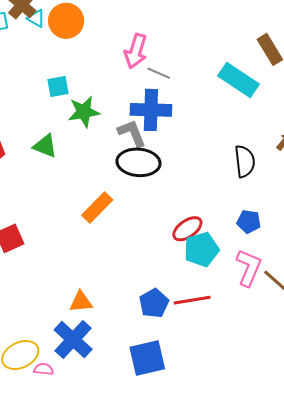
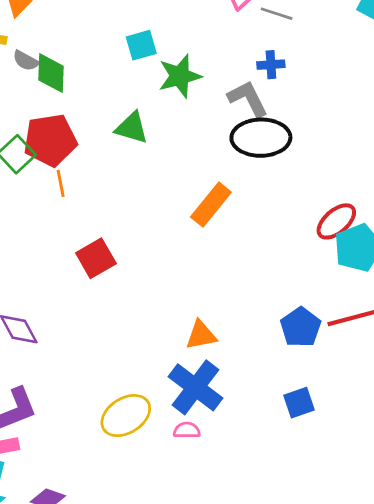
blue cross: (151, 110) -> (271, 65), size x0.5
blue square: (147, 358) -> (299, 403), size x0.6
pink semicircle: (44, 369) -> (187, 430), moved

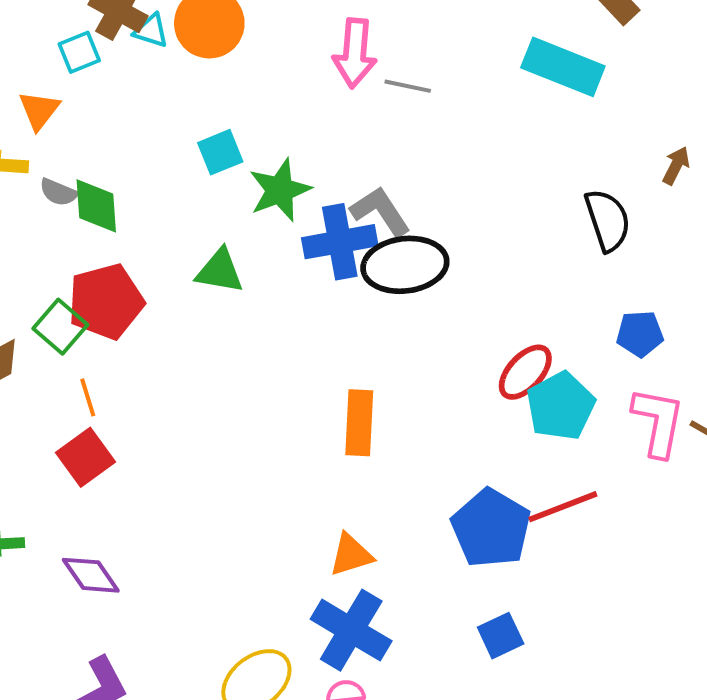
blue cross: (271, 65) -> (340, 242), moved, size x1.8
orange line: (61, 183) -> (88, 397), moved
orange rectangle: (211, 205) -> (359, 423), moved, turned -30
red square: (96, 258) -> (85, 457), moved
blue pentagon: (301, 327) -> (491, 528), size x1.4

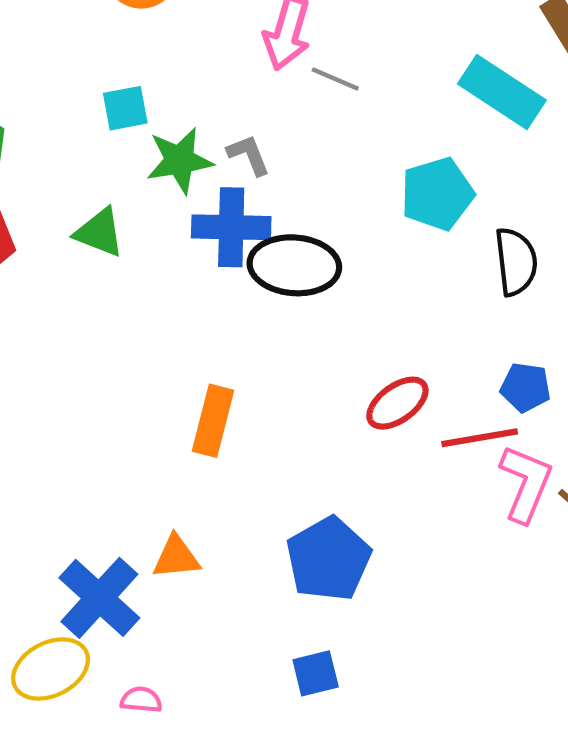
gray L-shape: (380, 211) -> (249, 155), moved, size x0.7
cyan pentagon: (560, 406) -> (437, 194), moved
red line: (563, 507) -> (480, 438), moved
blue cross: (351, 630) -> (99, 598), moved

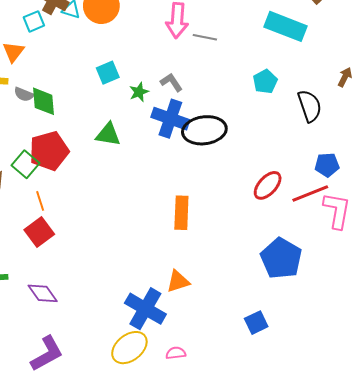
green star: (180, 160) -> (139, 92), size x0.6
cyan pentagon: (437, 194) -> (265, 82), size x0.7
blue cross: (231, 227) -> (170, 119), turned 30
blue pentagon: (329, 559) -> (281, 258), moved

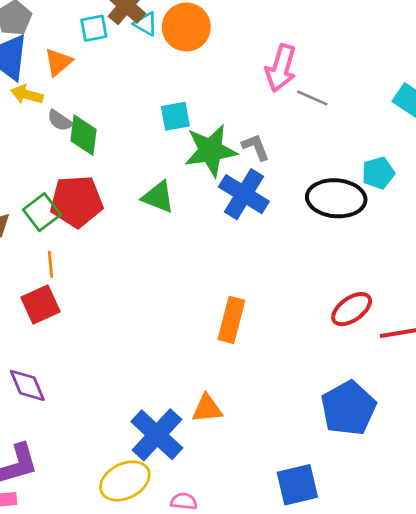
green star: (139, 92) -> (211, 150), size x2.0
black ellipse: (204, 130) -> (336, 198), moved
blue square: (256, 323) -> (297, 485), size x1.4

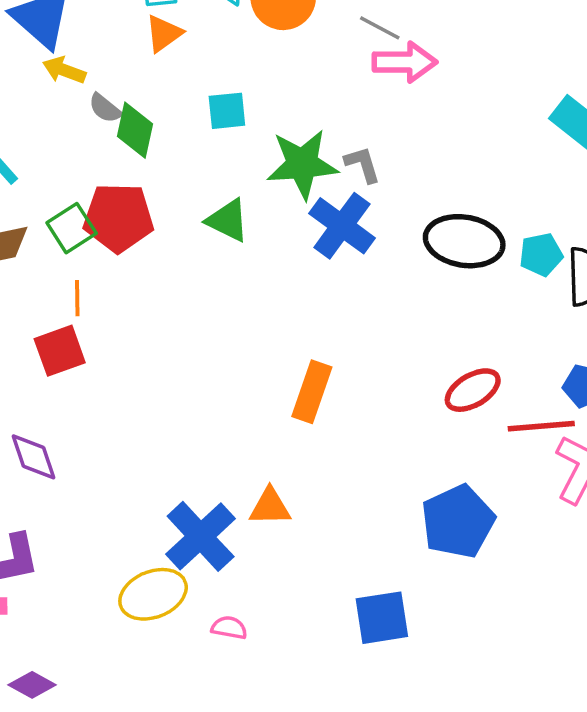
orange triangle: (58, 62) -> (164, 33), moved
pink arrow: (281, 68) -> (405, 62), turned -111
gray line: (312, 98) -> (380, 28), moved
cyan square: (175, 116) -> (227, 111), moved
cyan pentagon: (378, 173) -> (541, 255), moved

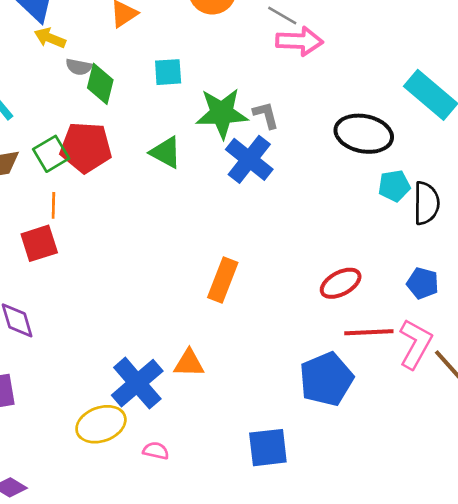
gray semicircle: (105, 108) -> (79, 67), turned -30
black ellipse: (464, 241) -> (364, 134), moved
red line: (541, 426) -> (369, 332), moved

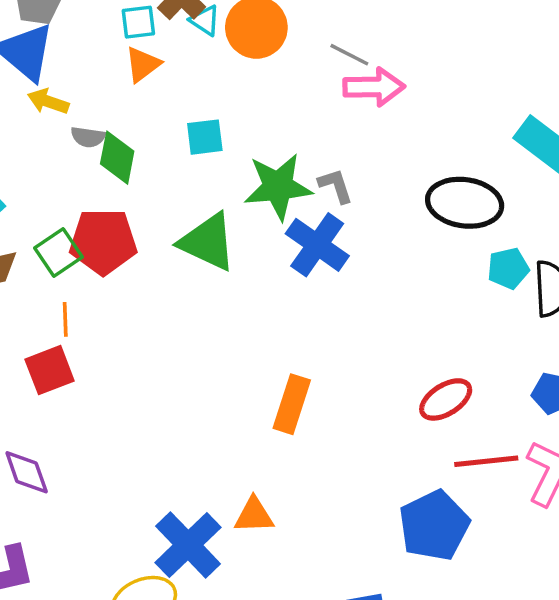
green triangle: (166, 152) -> (208, 242), size x1.4

